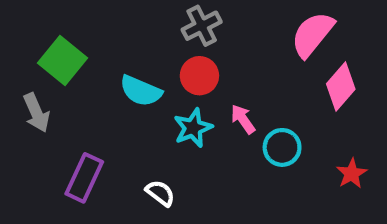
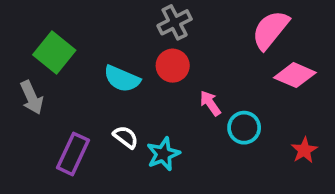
pink diamond: (341, 87) -> (295, 75), turned 72
cyan star: (193, 128) -> (163, 154), moved
white semicircle: (160, 193) -> (126, 137), moved

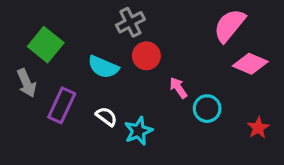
gray cross: (175, 22) -> (130, 22), moved
purple rectangle: (73, 154) -> (62, 105), moved

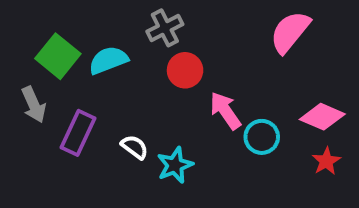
pink diamond: (250, 64) -> (322, 117), moved
cyan semicircle: (103, 67) -> (108, 60), moved, turned 136
pink arrow: (178, 88) -> (225, 111), size x1.4

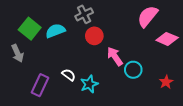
pink diamond: (322, 117) -> (167, 39), moved
purple rectangle: (78, 133) -> (40, 85), moved

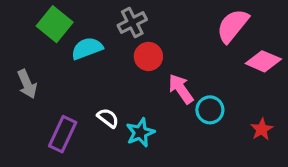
green square: (30, 29) -> (55, 24), moved

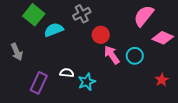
red circle: (148, 56) -> (101, 35), moved
cyan circle: (210, 110) -> (135, 56), moved
white semicircle: (108, 118) -> (67, 73), turned -32

